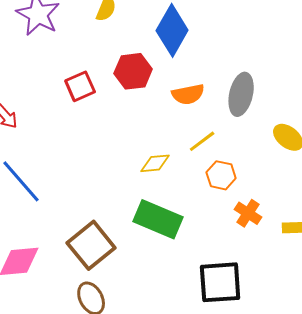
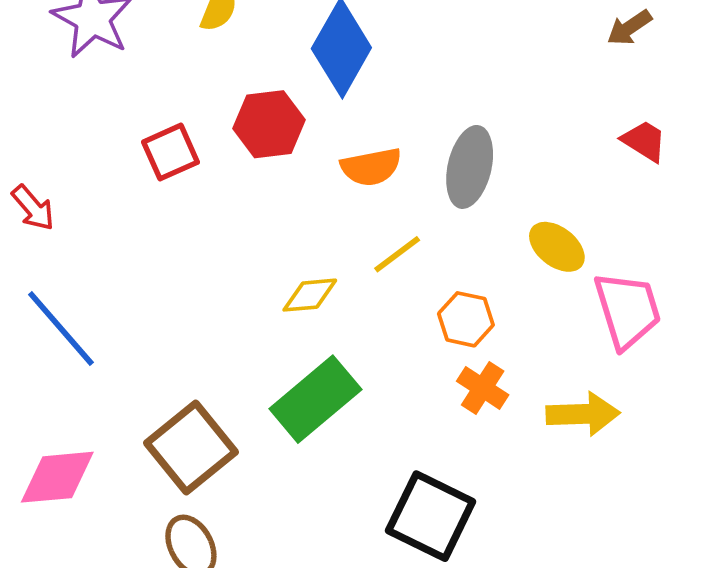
orange hexagon: (221, 175) -> (466, 319), moved
green rectangle: (158, 219) -> (315, 399), turned -63
black square: (220, 282) -> (431, 516), turned 30

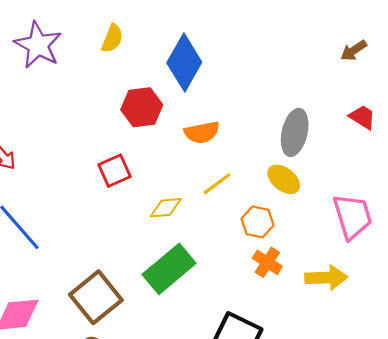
red square: (171, 152) -> (114, 171), moved
gray ellipse: (470, 167) -> (295, 132), moved
yellow ellipse: (557, 247) -> (284, 179), moved

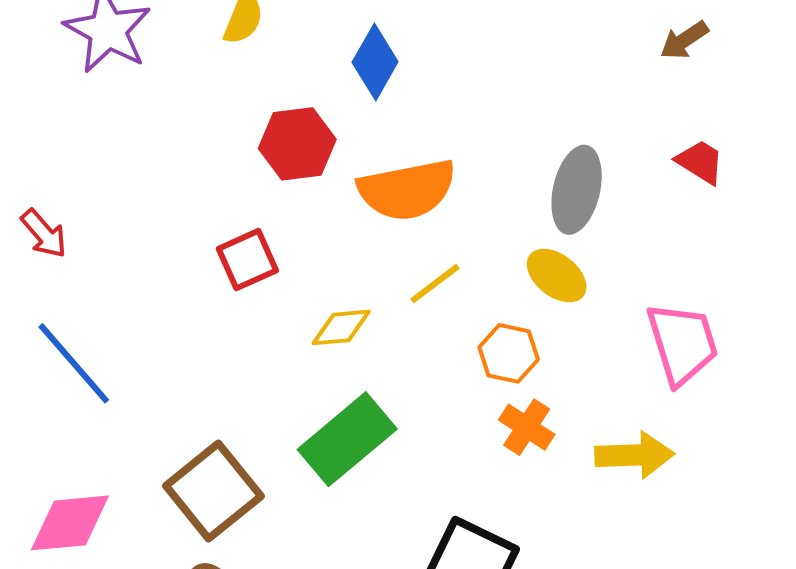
blue diamond: (184, 63) -> (375, 62), size x0.7
orange semicircle: (202, 132) -> (407, 190), size x1.5

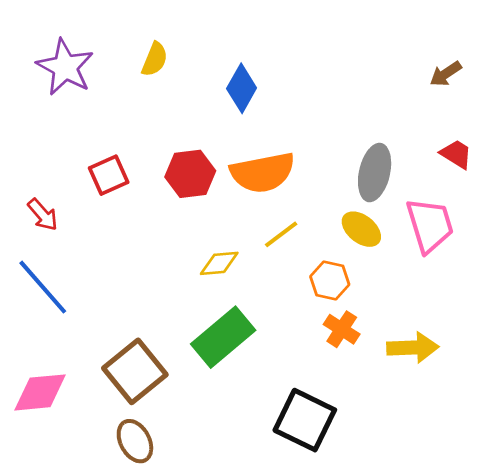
red hexagon: (297, 144) -> (190, 174), moved
red arrow: (44, 234) -> (43, 215), moved
red square: (247, 260) -> (109, 175), moved
pink trapezoid: (682, 343) -> (430, 225), moved

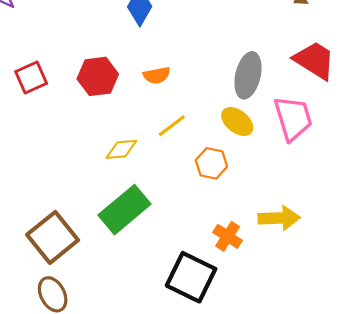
red trapezoid: (456, 154) -> (315, 60), size x1.6
orange semicircle: (263, 173) -> (157, 75), size x0.5
orange cross: (342, 329) -> (228, 236), moved

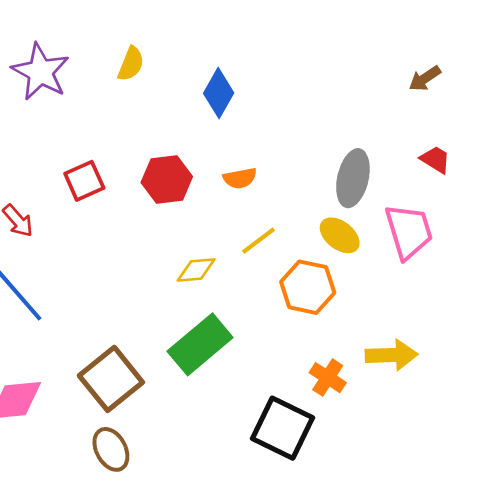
red trapezoid: (315, 60) -> (435, 160), size x0.6
orange hexagon: (211, 163) -> (308, 287), size x1.4

